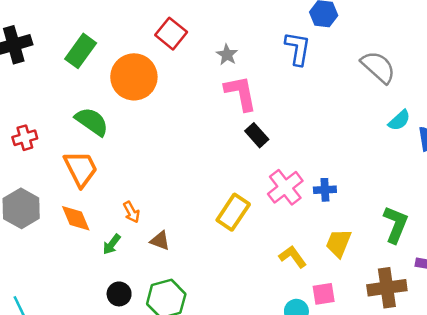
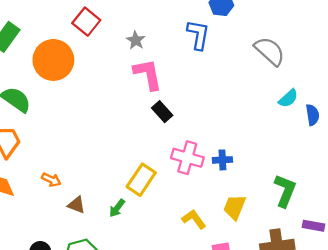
pink cross: (285, 187) -> (187, 158), turned -36
orange arrow: (131, 212) -> (51, 180), turned -36
green arrow: (112, 244) -> (117, 208), moved

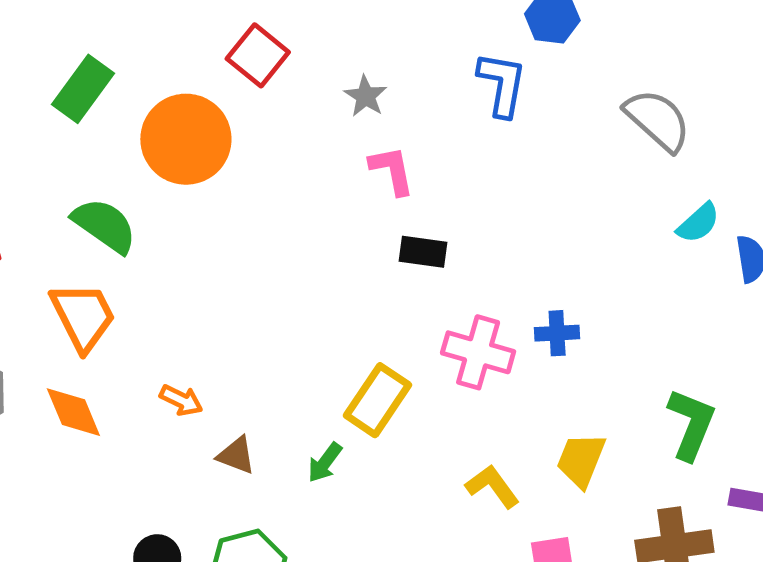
pink L-shape: (148, 74) -> (392, 170), size x0.7
black rectangle: (162, 112) -> (423, 252), turned -40
blue cross: (222, 160) -> (557, 333), moved

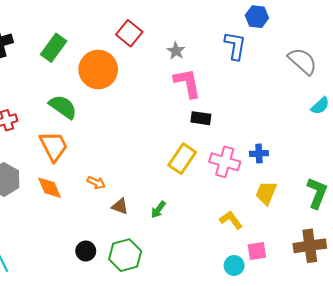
pink L-shape: (392, 170) -> (187, 83), size x1.4
yellow rectangle: (378, 400) -> (182, 159), moved
yellow trapezoid: (581, 460) -> (266, 193), moved

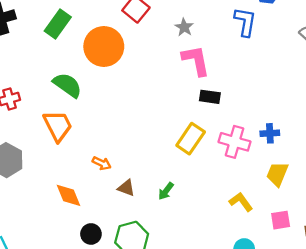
orange diamond: (49, 188) -> (68, 195), moved
pink square: (257, 251) -> (281, 220), moved

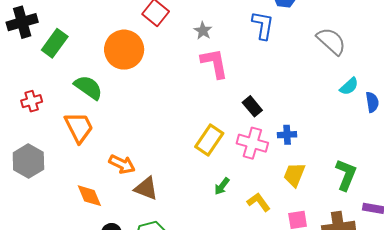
green rectangle: (58, 24) -> (55, 43), moved
black rectangle: (210, 97) -> (252, 106), moved, turned 42
orange arrow: (102, 163) -> (122, 164), size x1.4
brown triangle: (126, 188) -> (146, 188), size x1.4
green arrow: (166, 191) -> (222, 186), moved

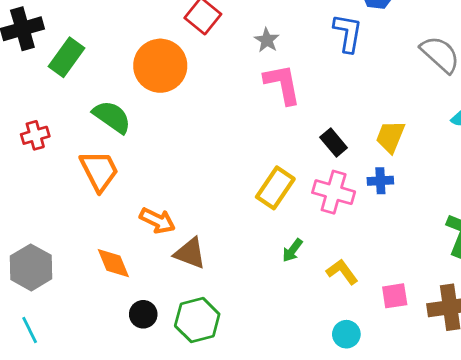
gray hexagon: (28, 161) -> (31, 267), moved
yellow trapezoid: (294, 175) -> (390, 137), moved

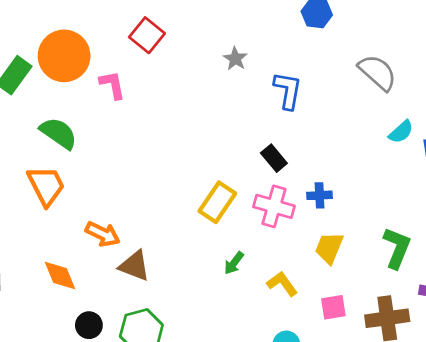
blue L-shape: (348, 33) -> (288, 90), moved
gray star: (267, 40) -> (235, 59), moved
orange circle: (160, 66) -> (64, 56), moved
pink L-shape: (282, 84) -> (112, 85), moved, size x0.7
yellow trapezoid: (390, 137) -> (329, 248), moved

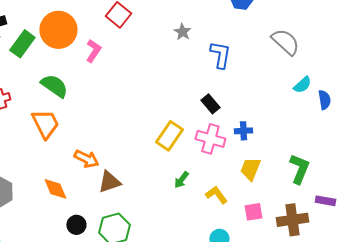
pink L-shape: (112, 85) -> (93, 51), turned 45
brown triangle: (134, 266) -> (109, 182), turned -40

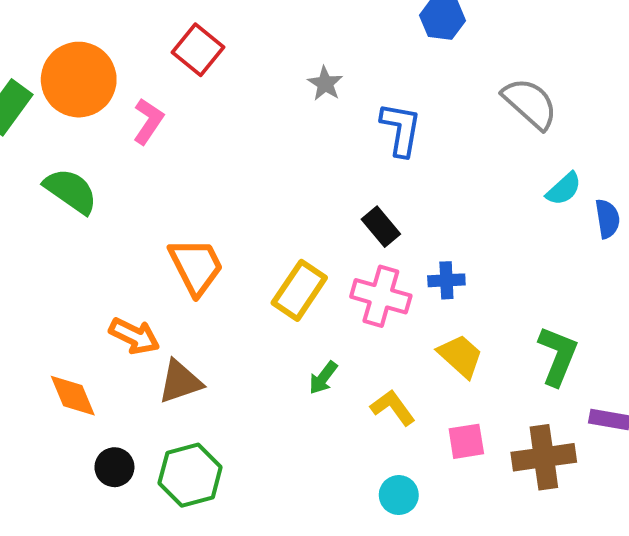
orange trapezoid: (45, 124) -> (196, 266), moved
yellow trapezoid: (250, 169) -> (460, 356), turned 110

